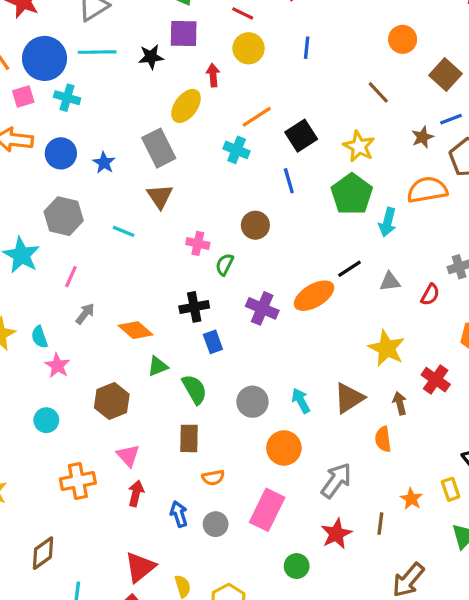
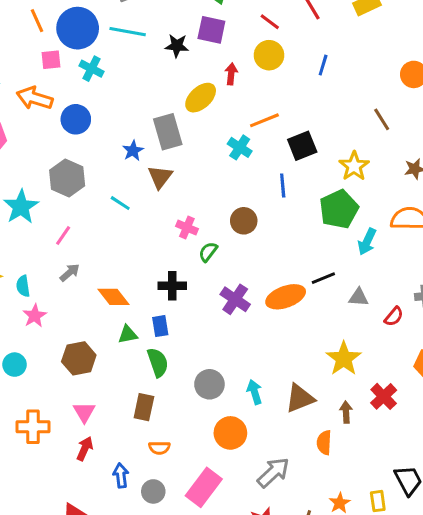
blue star: (104, 163) -> (133, 151), moved
blue rectangle: (213, 342) -> (160, 326), moved

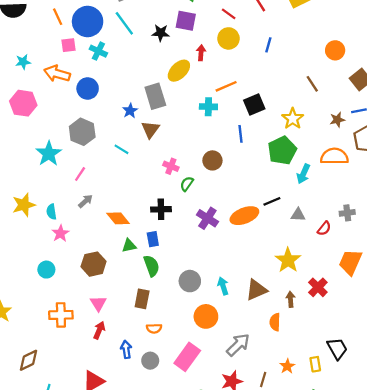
cyan line: (128, 32) -> (124, 23), turned 45
cyan cross: (240, 147) -> (208, 107), turned -30

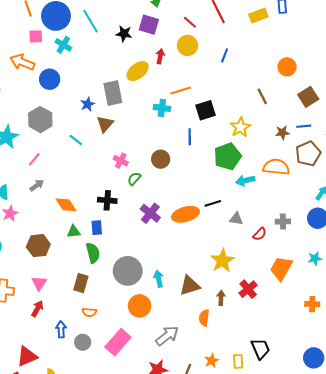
cyan arrow: (303, 174) -> (245, 181), turned 48
gray circle: (190, 281) -> (128, 271), size x1.4

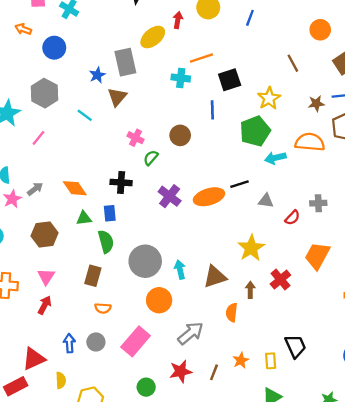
orange arrow: (22, 62) -> (23, 29), size x0.6
gray arrow: (37, 185) -> (35, 189), moved
blue arrow: (61, 329) -> (69, 343), moved

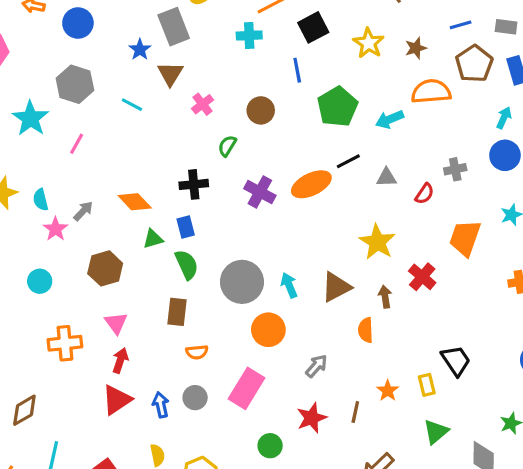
brown star: (316, 103) -> (416, 48), moved
green pentagon: (255, 131) -> (337, 107), moved
pink cross: (136, 138) -> (203, 104), moved, turned 35
gray arrow: (191, 333) -> (316, 366), size x0.7
red triangle: (34, 359) -> (117, 400), moved

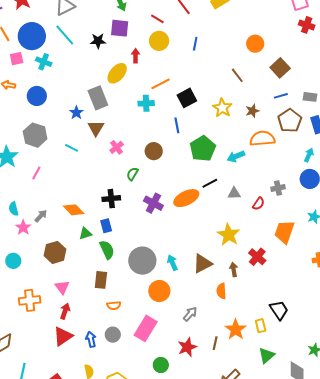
orange star: (388, 391) -> (236, 329), size x1.5

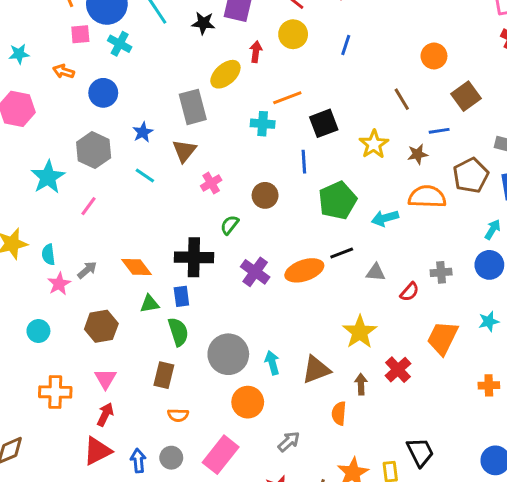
blue line: (281, 96) -> (439, 131), moved
blue star: (76, 113) -> (143, 132), moved
black cross: (111, 199) -> (194, 257), size x1.4

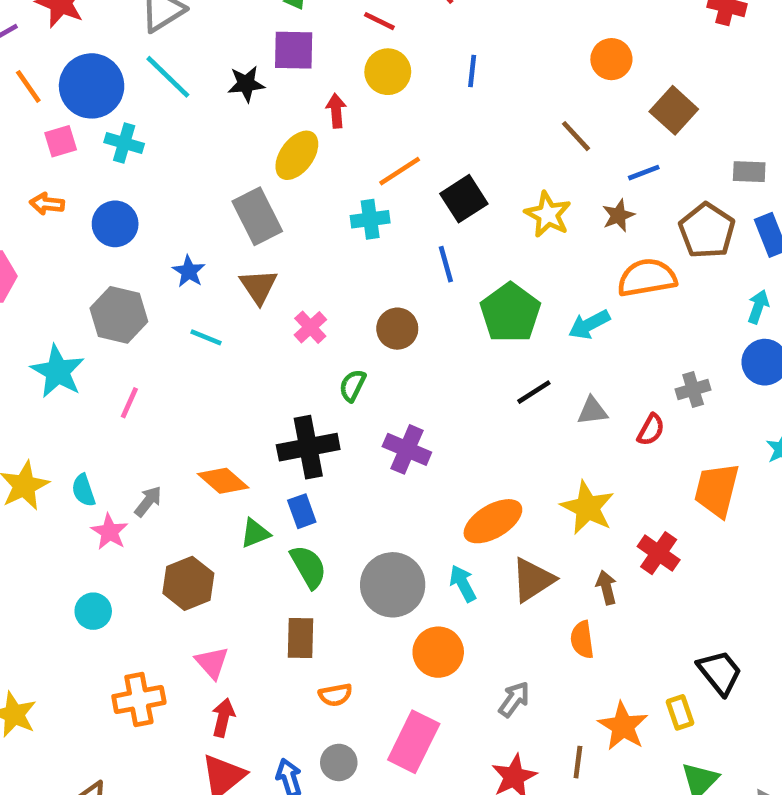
orange ellipse: (304, 270) -> (493, 521), moved

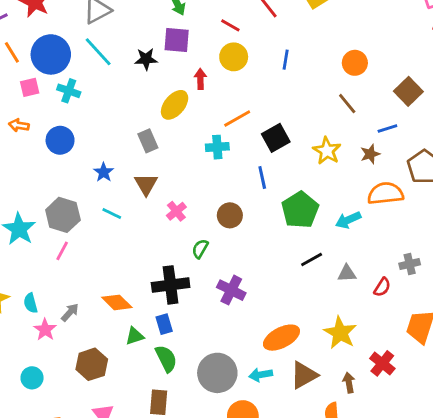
orange circle: (611, 59) -> (355, 63), moved
gray rectangle: (257, 216) -> (148, 141), size x0.7
gray hexagon: (119, 315) -> (63, 215), moved
cyan arrow: (463, 583) -> (261, 375), turned -75

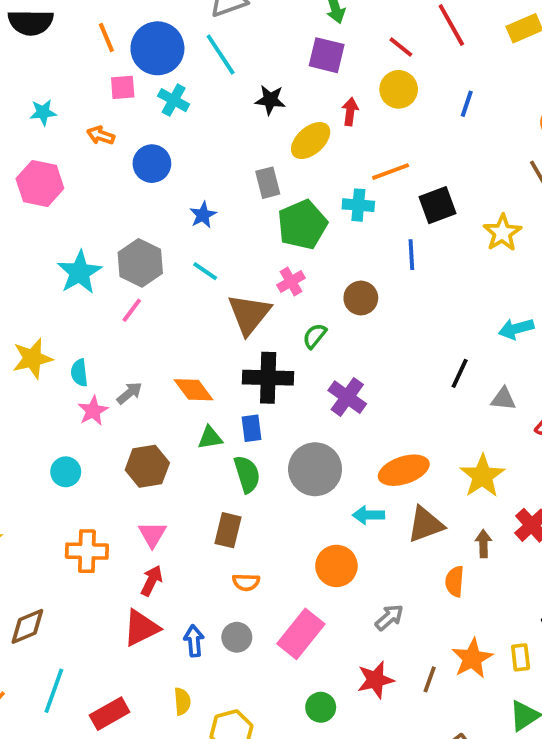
black star: (146, 59) -> (270, 100), moved
brown triangle: (146, 184) -> (249, 314), moved, size x1.4
green pentagon: (300, 210) -> (302, 225), moved
black line: (312, 260) -> (460, 373), turned -45
gray circle: (217, 373) -> (315, 469), moved

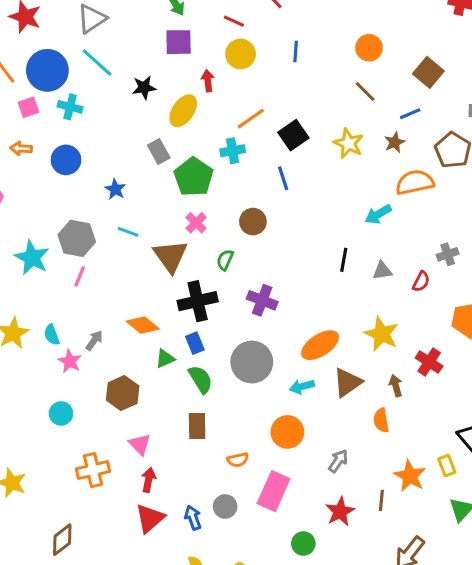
orange semicircle: (246, 582) -> (238, 460), moved

